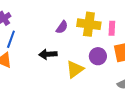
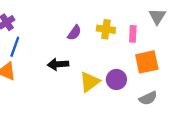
yellow cross: (89, 24) -> (106, 29), size x0.7
purple circle: (98, 56) -> (116, 79), moved

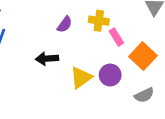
pink rectangle: (133, 34) -> (116, 37), moved, turned -35
orange square: (147, 62) -> (143, 56), turned -35

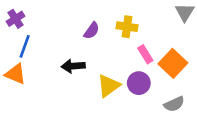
pink rectangle: (116, 37) -> (145, 54), moved

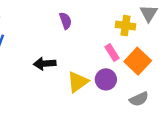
yellow cross: (127, 27) -> (125, 26), moved
purple semicircle: (92, 31) -> (65, 21), moved, turned -56

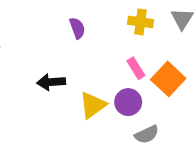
yellow cross: (125, 26) -> (140, 22), moved
gray semicircle: (139, 99) -> (147, 134), moved

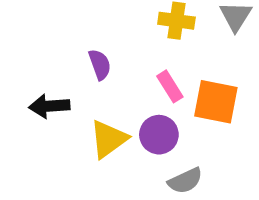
purple semicircle: (77, 28) -> (100, 64), moved
orange square: (168, 79) -> (216, 102), turned -32

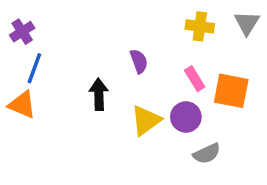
black arrow: (49, 106) -> (99, 94), turned 92

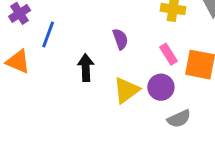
blue line: (34, 68) -> (48, 34), moved
orange triangle: (22, 105) -> (18, 62), moved

